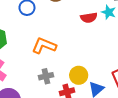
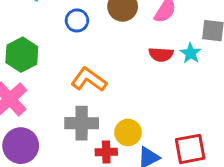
gray cross: (46, 76) -> (82, 123), size x1.5

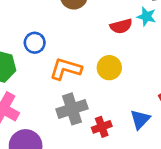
blue circle: (77, 20) -> (35, 43), moved
yellow circle: (128, 132) -> (109, 68), moved

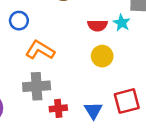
yellow circle: (109, 68) -> (102, 56), moved
blue triangle: (140, 119) -> (93, 110), turned -30

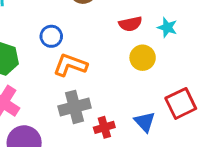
blue circle: (19, 21) -> (51, 36), moved
cyan star: (122, 23) -> (167, 27), moved

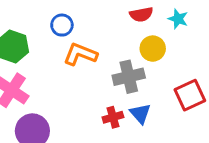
gray cross: (75, 107) -> (129, 77), moved
blue triangle: (145, 122) -> (140, 114), moved

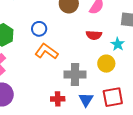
yellow circle: (153, 49) -> (106, 64), moved
blue triangle: (140, 114) -> (86, 100), moved

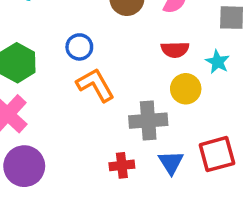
orange L-shape: (46, 51) -> (95, 85), turned 30
yellow circle: (106, 64) -> (186, 89), moved

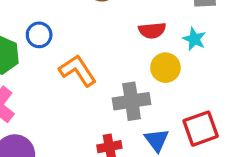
blue circle: (79, 47) -> (39, 35), moved

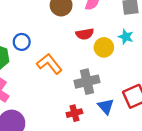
red semicircle: (152, 30) -> (85, 34), moved
yellow circle: (165, 68) -> (104, 47), moved

